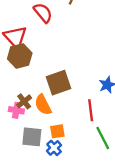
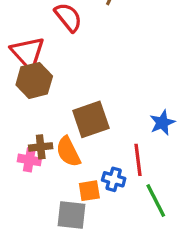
brown cross: (24, 101) -> (41, 147), turned 32
gray square: (32, 137) -> (71, 215), moved
blue cross: (54, 148) -> (114, 179), moved, turned -32

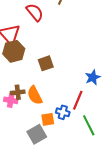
brown square: (91, 119) -> (46, 63), moved, size x0.7
red line: (138, 160) -> (78, 100), turned 30
gray square: (71, 215) -> (37, 134), turned -36

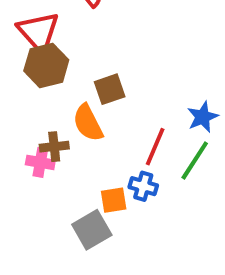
orange semicircle: (35, 95) -> (88, 123), moved
red line: (78, 100) -> (155, 147), moved
green line: (89, 125) -> (195, 160), moved, turned 60

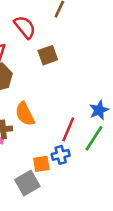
brown square: (110, 89) -> (48, 55), moved
blue cross: (143, 186) -> (61, 155), turned -30

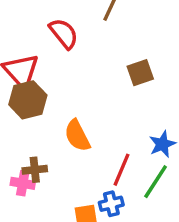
brown square: (48, 55) -> (140, 73), moved
orange semicircle: (25, 114) -> (77, 136), moved

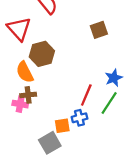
brown hexagon: (28, 100) -> (42, 54), moved
orange semicircle: (77, 136) -> (25, 72), moved

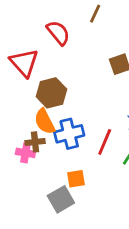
orange semicircle: (25, 72) -> (45, 121), moved
blue cross: (79, 118) -> (69, 134), moved, size x1.5

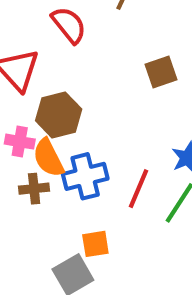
pink cross: (26, 153) -> (20, 142), moved

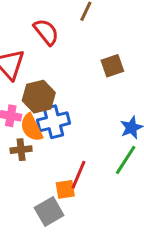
blue cross: (85, 176) -> (53, 122), moved
red line: (138, 189) -> (79, 175), moved

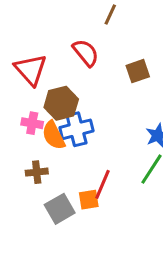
red semicircle: (46, 32) -> (86, 53), moved
brown cross: (21, 150) -> (37, 172), moved
gray square: (49, 211) -> (60, 209), moved

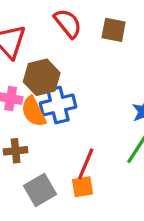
brown square: (138, 71) -> (114, 30), moved, turned 30
orange square: (89, 200) -> (83, 187), moved

